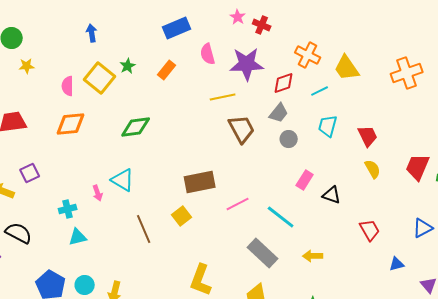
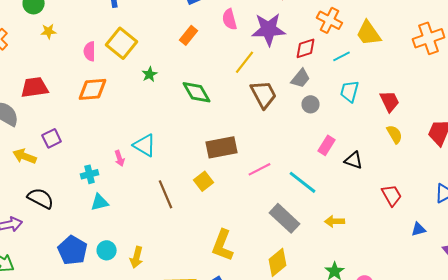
green star: (128, 66) -> (150, 74), moved
yellow line: (223, 97) -> (245, 62), turned -40
green diamond: (136, 127) -> (197, 92), moved, turned 68

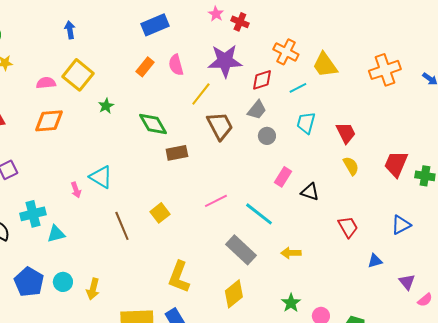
pink semicircle: (230, 19) -> (176, 65), moved
pink semicircle: (90, 51) -> (46, 83), turned 84
brown rectangle: (222, 147) -> (177, 153), moved, size x0.7
cyan cross: (90, 174) -> (33, 214), moved, size x1.4

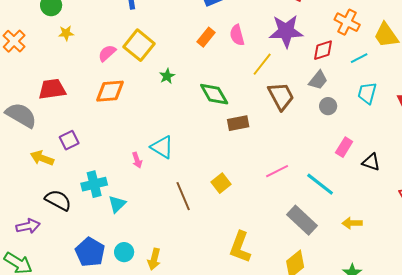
pink semicircle: (46, 83) -> (107, 53), turned -36
cyan triangle: (56, 234) -> (117, 204), turned -30

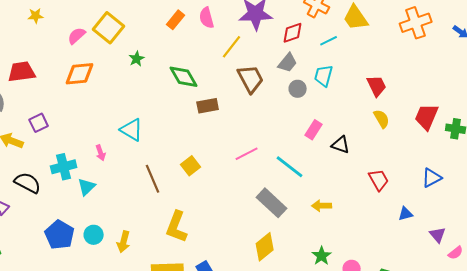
cyan trapezoid: (367, 93) -> (324, 76), moved
pink arrow: (137, 160) -> (101, 153), moved
yellow L-shape: (240, 247) -> (177, 227), moved

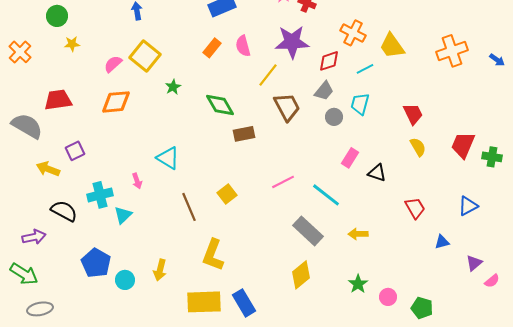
cyan circle: (94, 235) -> (125, 280), moved
purple triangle: (438, 235) -> (474, 263), turned 30

